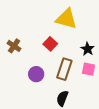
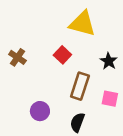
pink square: (89, 69) -> (110, 99), moved
purple circle: (36, 74) -> (40, 111), moved

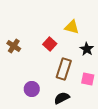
yellow triangle: (82, 24) -> (72, 27), moved, size x0.7
black semicircle: (77, 122) -> (62, 98), turned 42

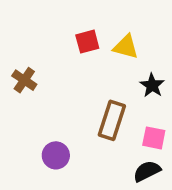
red square: (50, 44) -> (87, 42), moved, turned 32
black semicircle: (62, 98) -> (147, 171), moved

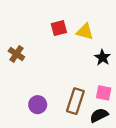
brown rectangle: (112, 120) -> (75, 101), moved

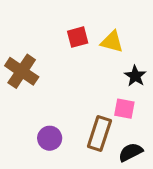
brown cross: (16, 54) -> (22, 71), size x1.5
pink square: (104, 93) -> (124, 109), moved

